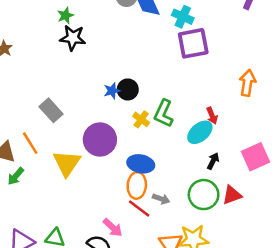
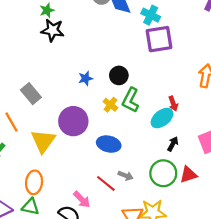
black circle: (128, 89) -> (119, 75), moved
orange ellipse: (137, 185) -> (34, 182), moved

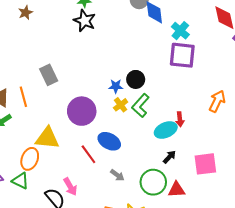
blue star: (86, 78) -> (116, 86), moved
yellow triangle: (43, 141) -> (47, 138), moved, turned 45
red line: (106, 183) -> (88, 154), moved

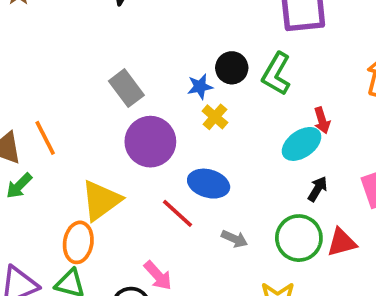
gray rectangle: (49, 75) -> (126, 88), moved
green L-shape: (141, 105) -> (276, 74), moved
yellow triangle: (47, 138) -> (101, 200), turned -30

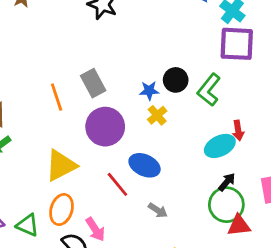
orange line: (45, 138) -> (57, 97), moved
green circle: (299, 238) -> (226, 205), moved
orange ellipse: (78, 242) -> (61, 210), moved

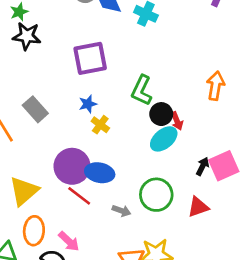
purple square: (237, 44) -> (90, 58), moved
black circle: (176, 80) -> (161, 114), moved
purple circle: (105, 127) -> (72, 166), moved
black arrow: (227, 182) -> (203, 166), moved
green circle: (226, 205) -> (156, 195), moved

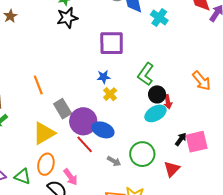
black star: (27, 36) -> (67, 18), turned -30
orange arrow: (216, 86) -> (201, 81), turned 120
gray rectangle: (35, 109) -> (63, 109), moved
red triangle: (198, 207) -> (172, 169), turned -36

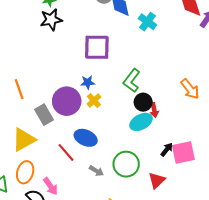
purple circle: (83, 121) -> (67, 101), moved

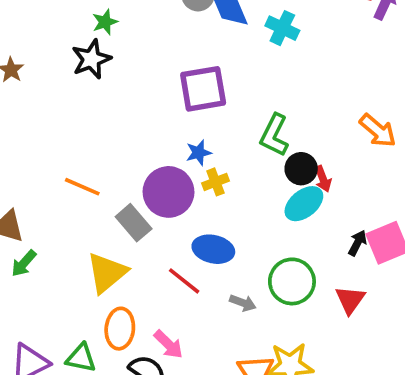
black star: (51, 20) -> (91, 59), moved
orange line: (19, 89) -> (82, 187), turned -36
yellow cross: (94, 101) -> (215, 182), turned 32

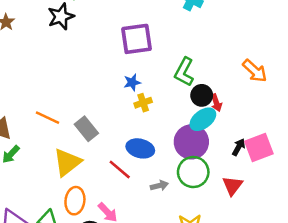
orange line: (82, 187) -> (47, 118), moved
purple circle: (169, 192) -> (191, 142), moved
gray arrow: (243, 303) -> (159, 186), turned -36

